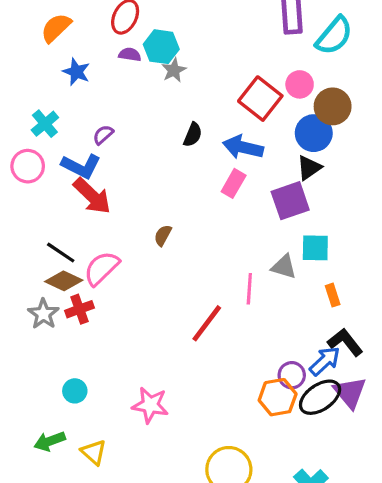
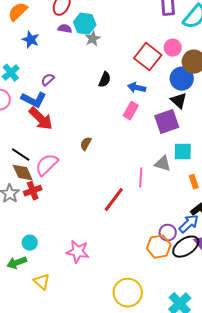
blue arrow: (243, 147) -> (137, 88), size x0.7
black triangle: (309, 168) -> (179, 101), turned -42
brown diamond: (64, 281) -> (23, 173), turned 40
green arrow: (50, 441) -> (17, 263), moved

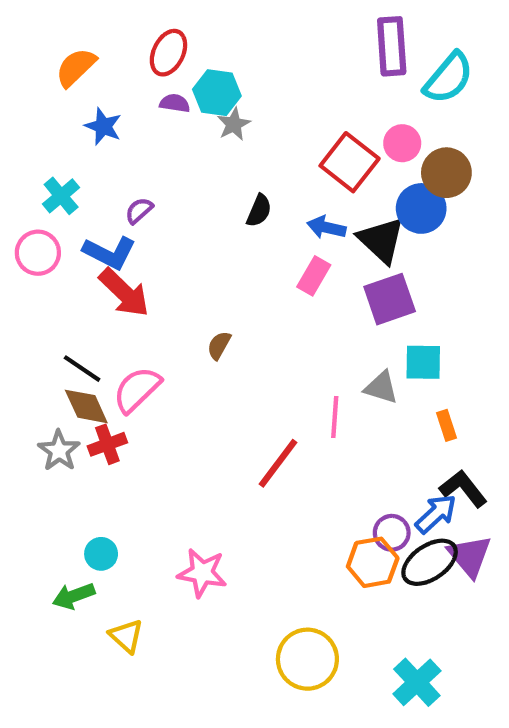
black triangle: (179, 101) -> (381, 240), moved, size x1.4

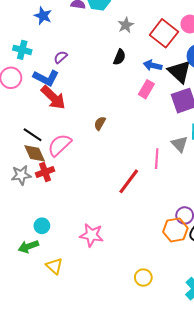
gray star: (234, 124) -> (126, 25), moved
cyan cross: (61, 196) -> (22, 50), turned -36
gray triangle: (381, 387) -> (179, 144), turned 30
gray star: (59, 451) -> (21, 175), turned 30
yellow circle: (307, 659) -> (143, 278), size x0.6

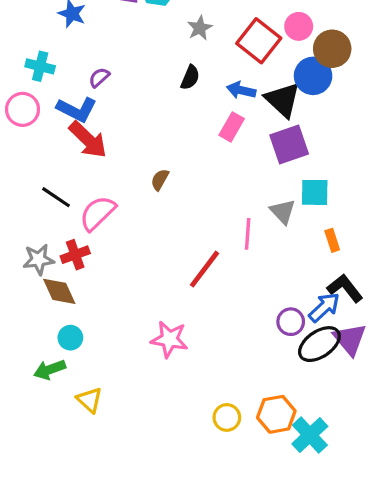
brown diamond: (35, 153) -> (59, 291), moved
orange hexagon: (175, 230) -> (276, 414), moved
pink star: (92, 235) -> (169, 339), moved

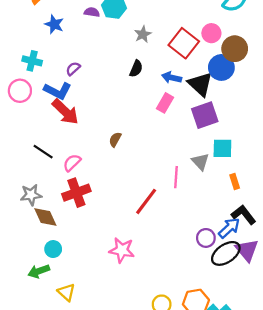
pink semicircle: (98, 213) -> (72, 163), size x0.7
red cross: (75, 255) -> (76, 193), moved, size x1.4

